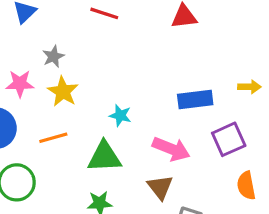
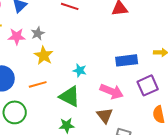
pink star: (20, 84) -> (17, 36), moved
green triangle: (104, 157) -> (70, 96), turned 30

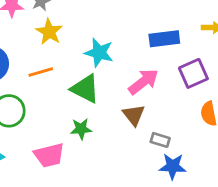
cyan star: (80, 70) -> (99, 53), size x1.5
pink arrow: (112, 91) -> (143, 82), turned -60

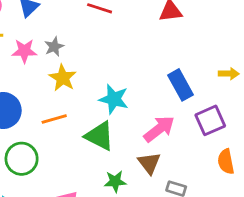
blue rectangle: (164, 39) -> (180, 85), turned 68
green star: (81, 129) -> (115, 181), moved

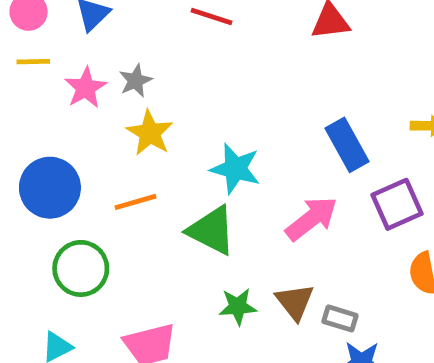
pink star: (24, 51) -> (86, 88), turned -30
brown triangle: (149, 163) -> (295, 302), moved

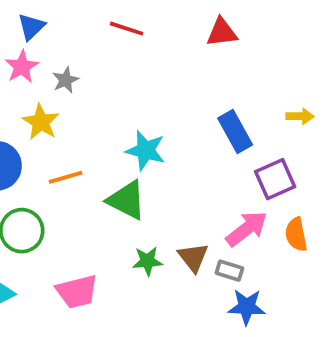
pink star: (86, 88) -> (22, 67), moved
yellow star: (150, 133) -> (41, 122), moved
pink arrow: (311, 219) -> (247, 229), moved

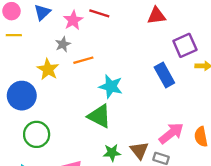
pink star: (22, 67) -> (73, 20), moved
orange line: (66, 177) -> (83, 60), moved
purple square: (275, 179) -> (185, 45), moved

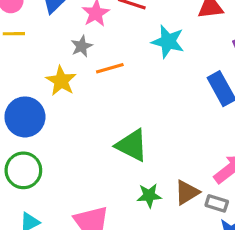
cyan star: (111, 86) -> (168, 41), moved
green circle: (37, 134) -> (23, 170), moved
brown triangle: (139, 150) -> (187, 192), turned 36

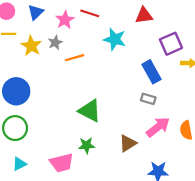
yellow star: (61, 81) -> (31, 46), moved
green star: (149, 196) -> (87, 145), moved
gray rectangle: (217, 203) -> (148, 99), moved

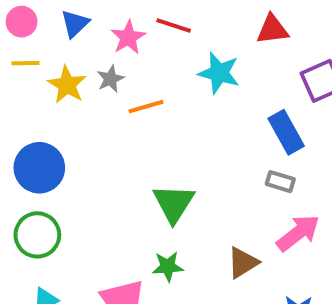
green triangle: (90, 111) -> (174, 203), turned 35

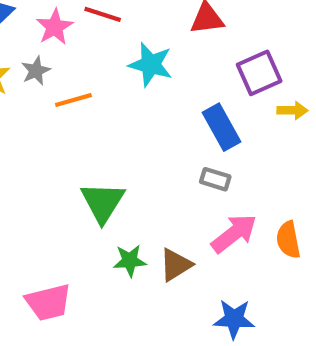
green star: (168, 267) -> (130, 261), moved

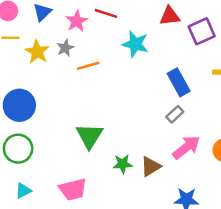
purple square: (259, 73) -> (202, 31), moved
gray rectangle: (215, 179) -> (175, 114), turned -60
green triangle: (103, 202) -> (89, 136), moved

